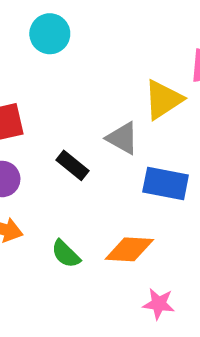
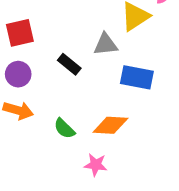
gray triangle: (122, 138) -> (106, 44), turned -35
pink star: (159, 304) -> (96, 165), moved

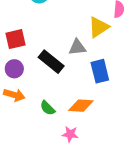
black rectangle: (69, 64) -> (51, 62), size x1.5
blue rectangle: (137, 77) -> (100, 71), turned 65

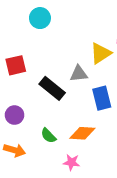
purple circle: (14, 69) -> (15, 115), moved
orange arrow: (14, 95) -> (15, 150), moved

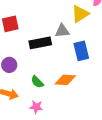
black rectangle: (52, 88) -> (40, 43), turned -50
pink star: (71, 162) -> (36, 107), moved

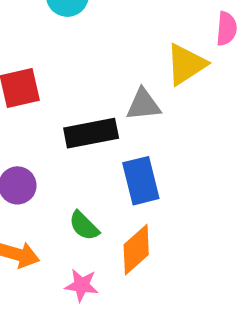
blue rectangle: (81, 51) -> (141, 181), moved
orange diamond: (65, 80) -> (136, 250), moved, turned -45

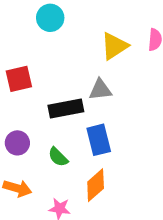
yellow triangle: (186, 64) -> (114, 46), moved
green semicircle: (84, 226) -> (58, 157), moved

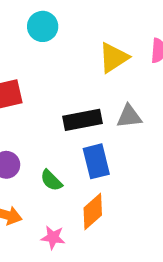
gray triangle: (100, 90) -> (129, 116), moved
black rectangle: (66, 109) -> (82, 120), moved

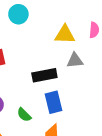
yellow triangle: (114, 58) -> (65, 35), turned 35
gray triangle: (129, 116) -> (75, 61), moved

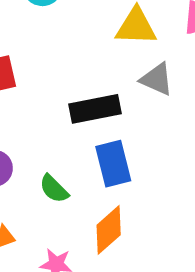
gray triangle: (75, 61) -> (157, 79), turned 30

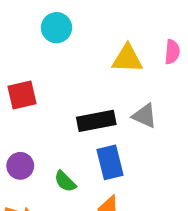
gray triangle: (157, 79) -> (145, 116), moved

